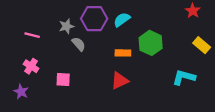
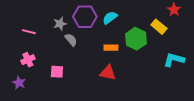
yellow rectangle: (202, 45) -> (159, 27), moved
pink cross: (31, 66) -> (28, 60), turned 32
cyan L-shape: (184, 77) -> (174, 60), moved
red triangle: (120, 81) -> (108, 73), turned 36

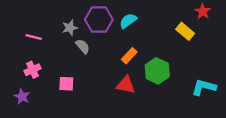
green hexagon: (136, 39) -> (157, 71), moved
orange rectangle: (111, 48) -> (129, 56), turned -48
cyan L-shape: (174, 60) -> (204, 87), moved

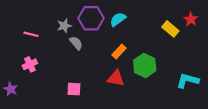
red star: (203, 11) -> (191, 19), moved
pink square: (66, 84) -> (74, 89), moved
purple star: (22, 97) -> (11, 89), moved

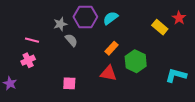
pink line: (31, 34) -> (32, 40), moved

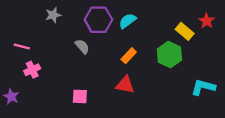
gray star: (60, 24) -> (53, 15), moved
pink line: (32, 40) -> (22, 46), moved
green hexagon: (136, 61) -> (169, 55), moved

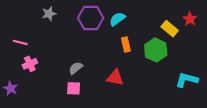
gray semicircle: (82, 46) -> (76, 68), moved, turned -88
orange rectangle: (129, 56) -> (126, 45), moved, turned -56

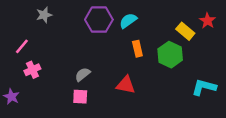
gray star: (49, 14) -> (44, 15), moved
pink line: (20, 42) -> (22, 46), turned -64

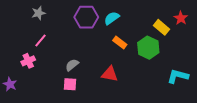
pink line: (22, 46) -> (40, 41), moved
orange rectangle: (137, 49) -> (120, 43), turned -40

